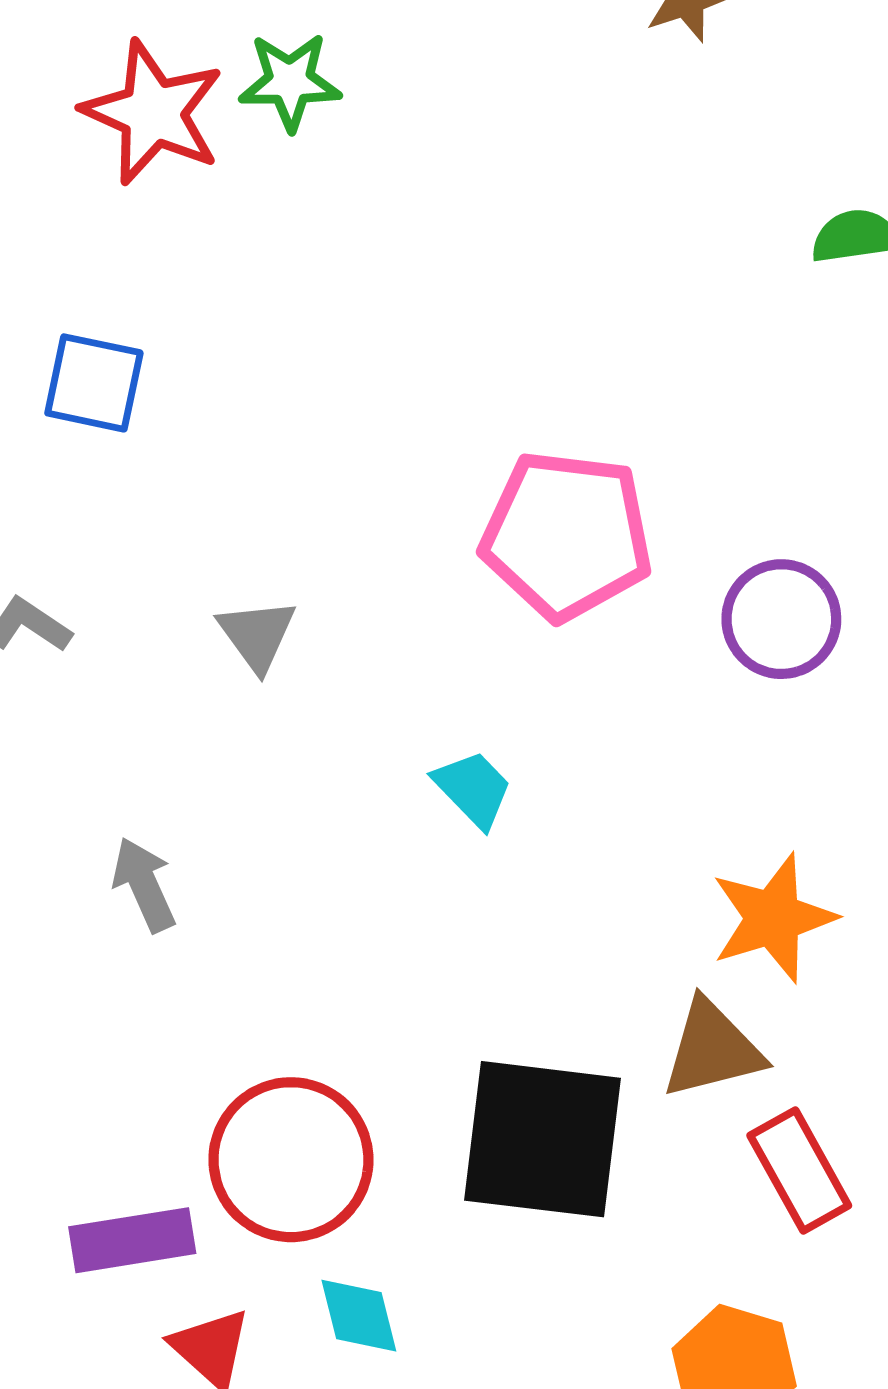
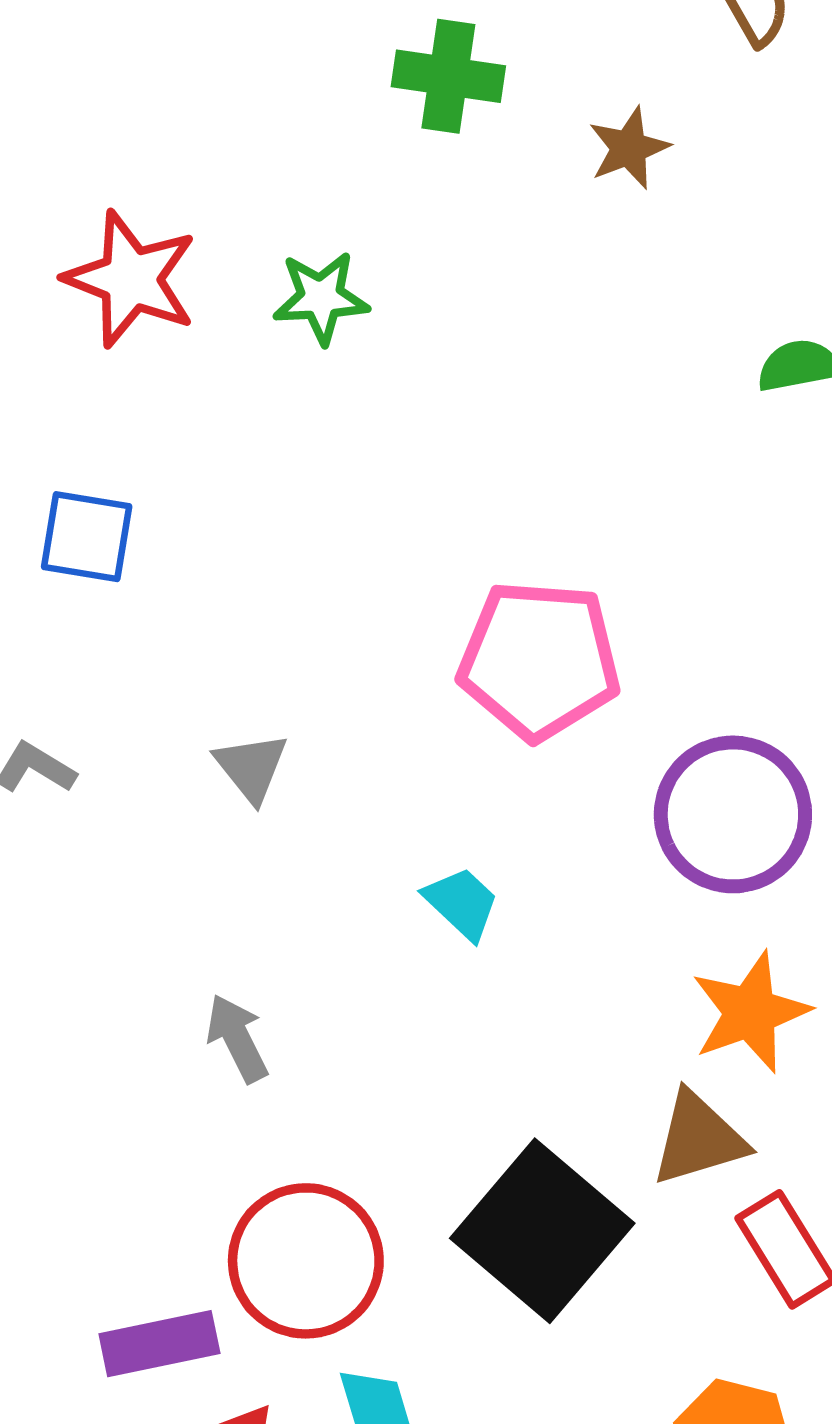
green star: (290, 82) -> (321, 298), moved
purple circle: (781, 619) -> (733, 814), moved, size x1.4
gray arrow: (144, 885) -> (237, 1038), moved
black square: (543, 1139) -> (542, 1231), turned 36

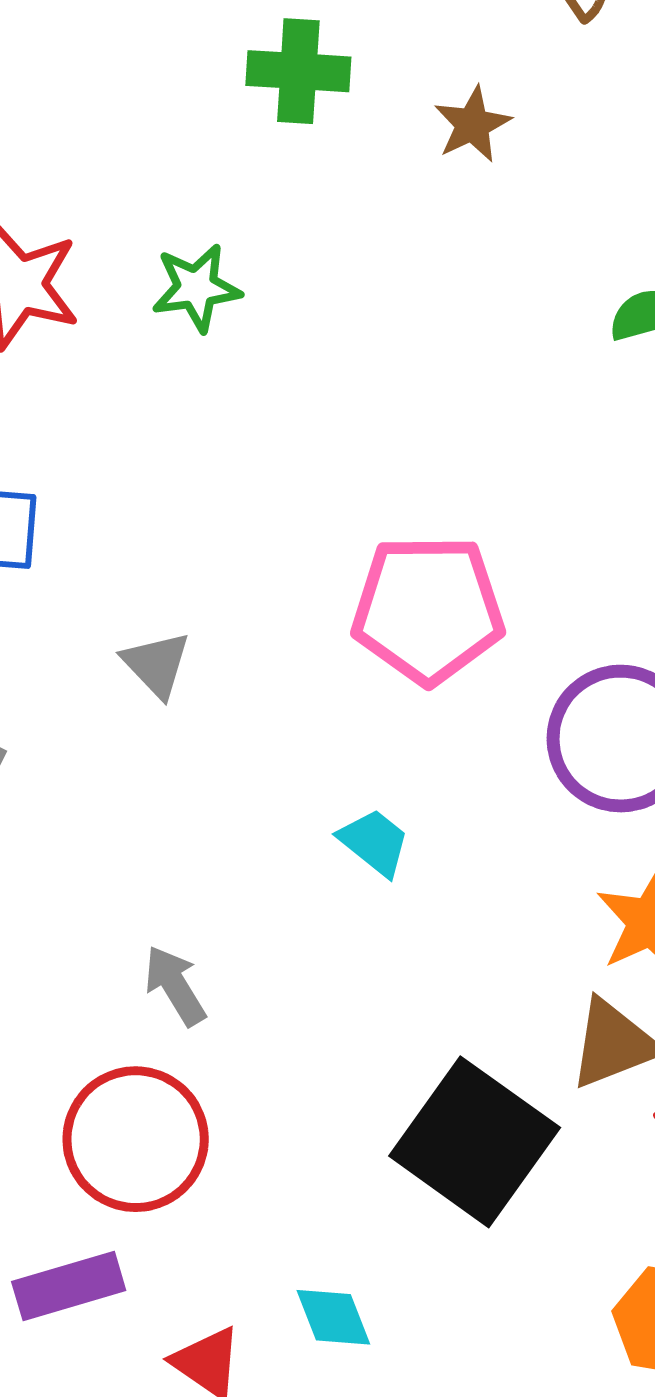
gray triangle: (251, 767) -> (156, 664), moved
red circle: (306, 1261) -> (136, 1139), moved
purple rectangle: (159, 1344) -> (69, 1286), moved

